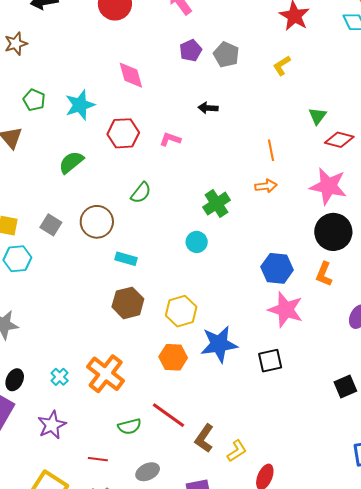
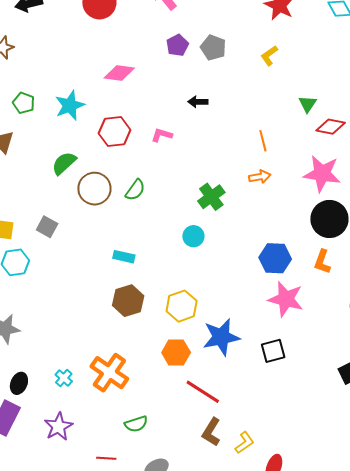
pink diamond: (131, 75) -> (119, 73), turned -64
brown circle: (97, 222) -> (94, 189), moved
red line: (168, 415) -> (203, 392), moved

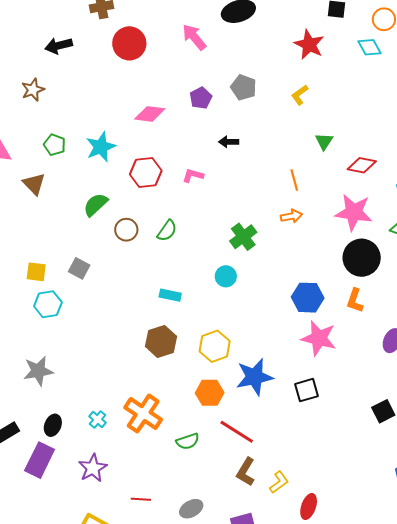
purple pentagon: (177, 45) -> (201, 98), moved
green triangle: (308, 104) -> (324, 141), moved
brown circle: (94, 189) -> (126, 230), size x0.7
cyan rectangle: (124, 257) -> (170, 295), moved
green semicircle: (136, 424) -> (188, 441), moved

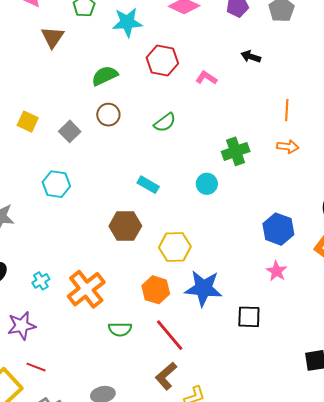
orange line: (294, 180) -> (287, 110), moved
brown circle: (126, 230) -> (108, 115), moved
cyan hexagon: (48, 304) -> (56, 184), moved
pink star: (319, 338) -> (276, 271), size x0.6
red line: (141, 499) -> (36, 367), moved

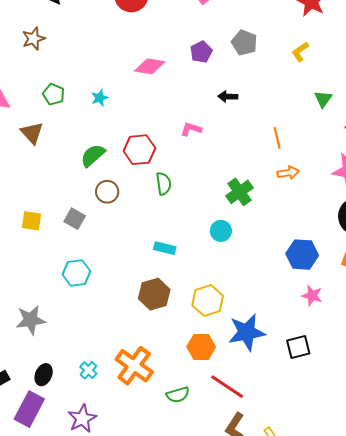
cyan star: (127, 22) -> (100, 98), size x0.6
red hexagon: (162, 61) -> (139, 150), moved
green semicircle: (165, 122) -> (164, 184), turned -45

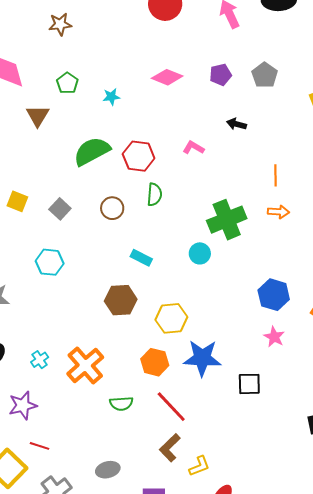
green semicircle: (93, 155) -> (92, 151), size x1.4
brown circle: (107, 192) -> (112, 208), moved
green cross: (239, 192) -> (227, 220), size x1.4

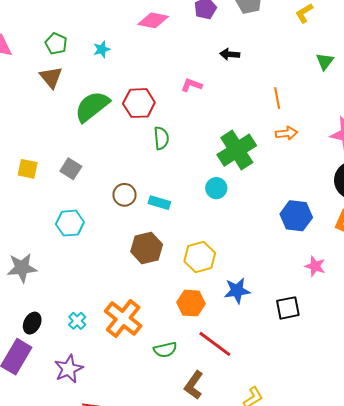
brown triangle: (38, 116) -> (51, 77), moved
brown circle: (112, 208) -> (124, 195), moved
pink star: (274, 337) -> (315, 266), moved
blue star: (202, 358) -> (237, 291), size x0.7
brown L-shape: (170, 448) -> (194, 385), moved

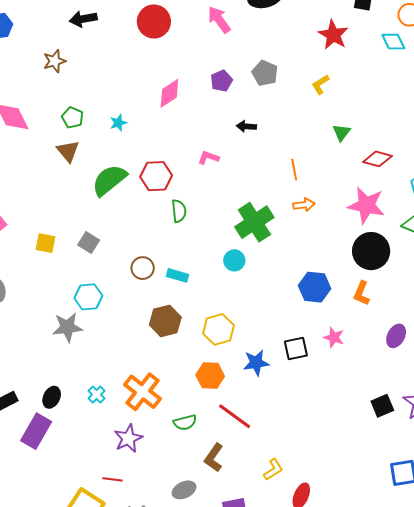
pink diamond: (153, 20) -> (169, 93), turned -44
gray star: (22, 268) -> (67, 327), moved
black square: (288, 308) -> (296, 348), moved
purple star: (69, 369) -> (128, 438), moved

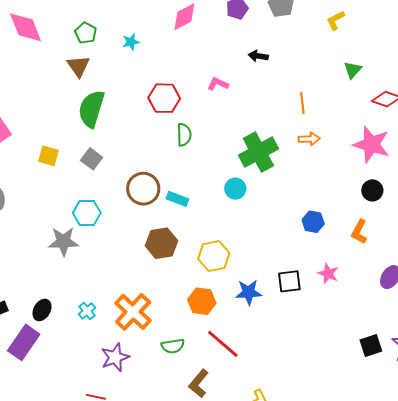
green semicircle: (109, 180) -> (91, 109), moved, turned -39
black circle: (371, 251) -> (372, 190), size x0.6
brown circle: (143, 268) -> (143, 189), size x1.4
blue hexagon: (315, 287) -> (313, 222), size x0.7

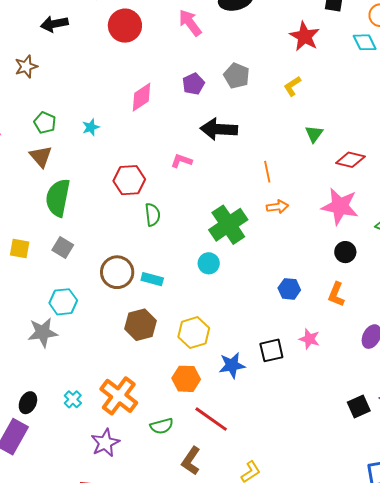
black arrow: (258, 56) -> (219, 129), size x1.8

